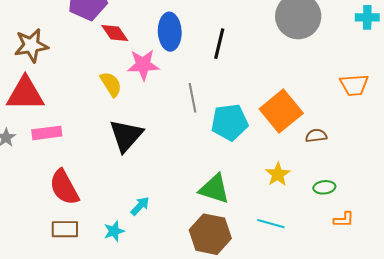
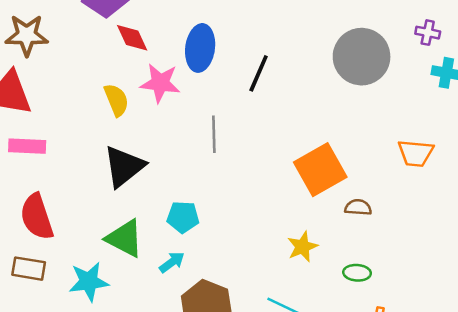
cyan pentagon: (230, 122) -> (183, 217), moved, size x0.7
green triangle: (214, 189) -> (125, 238), moved
cyan arrow: (140, 206) -> (172, 262), moved
cyan star: (114, 231) -> (89, 282), size x1.5

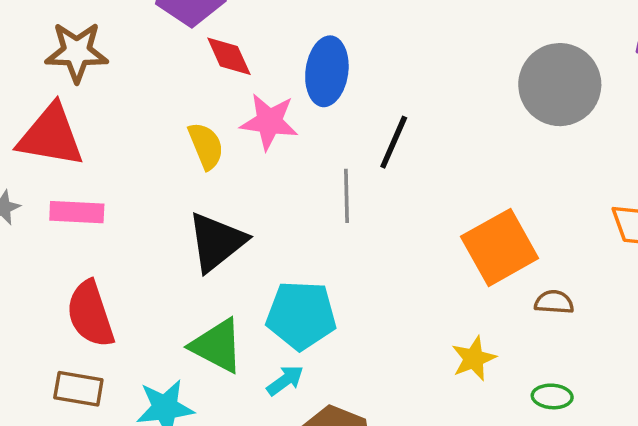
black line: (259, 73) -> (394, 142), moved
cyan pentagon: (183, 217) -> (301, 315), size x1.5

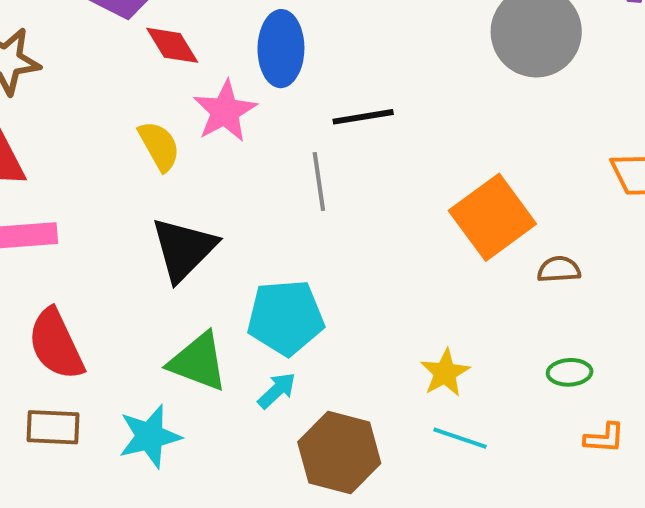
pink star: (269, 122) -> (225, 111), turned -30
black line: (394, 142) -> (363, 117), turned 64
yellow star: (474, 359) -> (445, 373), moved

